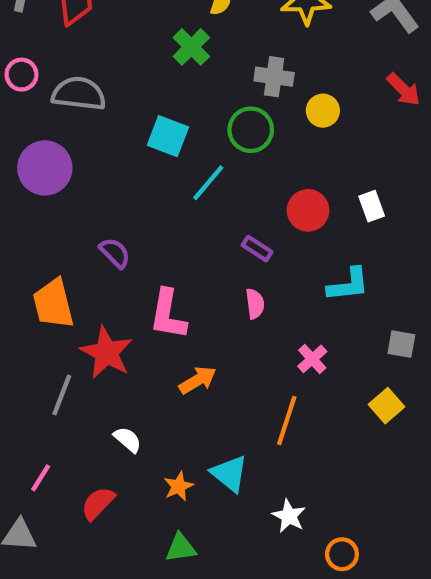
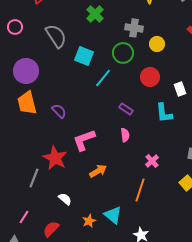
gray semicircle: (79, 94) -> (56, 36), moved, turned 50
red circle: (308, 210) -> (150, 77), moved
cyan L-shape: (348, 285) -> (164, 113), moved, turned 90
orange trapezoid: (53, 304) -> (27, 103), moved
pink L-shape: (168, 314) -> (84, 140), turned 60

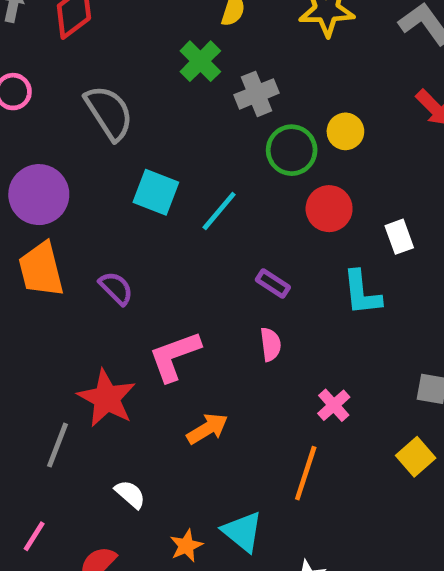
gray cross: (134, 28) -> (257, 94), moved, turned -30
green circle: (123, 53) -> (292, 150), moved
cyan square: (84, 56) -> (156, 192), moved

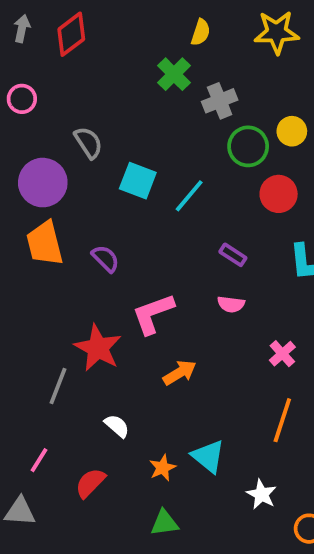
gray semicircle: (109, 113) -> (88, 143), moved, size x0.7
pink semicircle: (271, 344) -> (231, 304), turned 104
orange line: (306, 473) -> (282, 420), moved

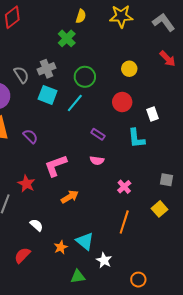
gray cross: (220, 101) -> (47, 69), moved
green circle: (248, 146) -> (85, 77), moved
red star: (98, 348) -> (26, 184), size x0.7
white star: (261, 494) -> (104, 260), moved
green triangle: (164, 523) -> (78, 277), moved

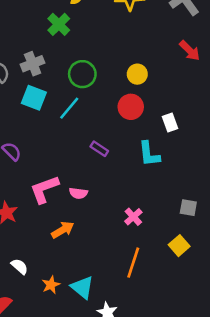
yellow circle: (129, 69) -> (137, 74), moved
pink semicircle: (97, 161) -> (78, 193), moved
orange star: (61, 247) -> (51, 285), moved

